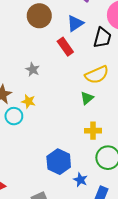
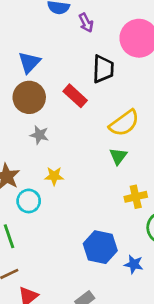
brown circle: (39, 16) -> (29, 97), moved
blue triangle: (75, 23) -> (29, 62), moved
black trapezoid: (102, 38) -> (103, 69), moved
yellow star: (28, 101) -> (54, 176), moved

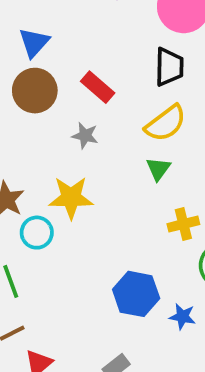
black trapezoid: (103, 69) -> (169, 67), moved
gray star: (39, 135) -> (85, 136), moved
yellow star: (54, 176) -> (71, 198), size x1.6

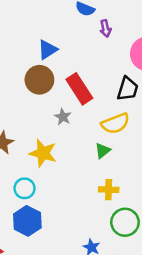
red rectangle: (98, 87) -> (79, 89), size x1.4
cyan circle: (37, 233) -> (25, 188), moved
blue hexagon: (136, 294) -> (27, 221), moved

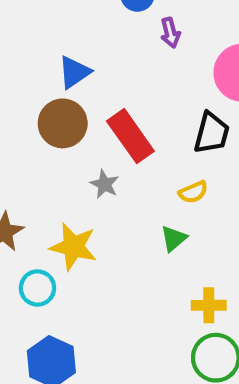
yellow semicircle: (115, 123) -> (193, 192), size x0.6
cyan circle: (25, 188) -> (37, 288), moved
yellow cross: (109, 190) -> (209, 305), moved

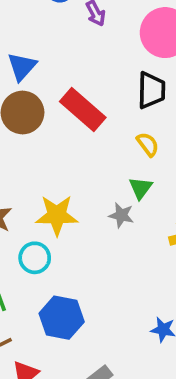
gray star: (104, 184) -> (121, 215), moved
yellow semicircle: (193, 192) -> (148, 144), turned -90

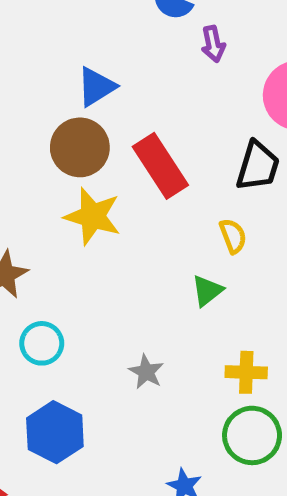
yellow star: (57, 215) -> (93, 216), moved
gray star: (121, 215) -> (146, 372), moved

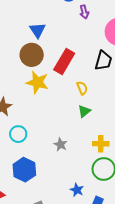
blue triangle: (96, 87) -> (38, 30), turned -30
red rectangle: (160, 166) -> (64, 61), turned 65
yellow semicircle: (233, 236) -> (82, 88), moved

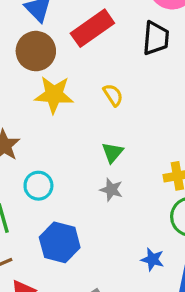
red rectangle: (64, 61) -> (92, 28), moved, turned 35
yellow semicircle: (82, 88) -> (113, 95), moved
green triangle: (84, 111) -> (112, 152), moved

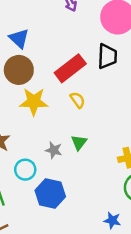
red rectangle: (92, 28) -> (70, 68), moved
gray star: (111, 190) -> (54, 150), moved
blue hexagon: (60, 242) -> (50, 193), moved

